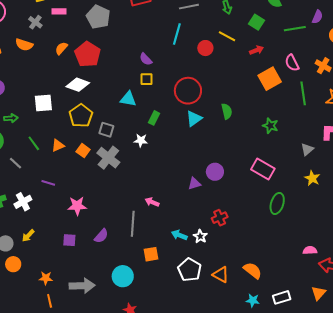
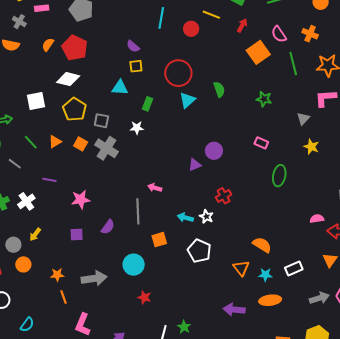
red arrow: (257, 50) -> (242, 25), turned -32
pink rectangle: (263, 169) -> (261, 143), size x0.6
orange triangle: (221, 275) -> (241, 268), moved, turned 30

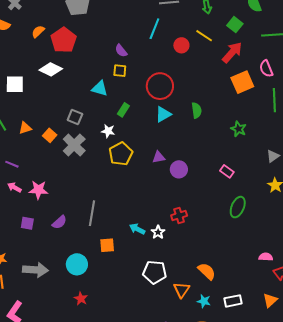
red arrow: (242, 25) -> (232, 52), size x1.6
yellow pentagon: (75, 109) -> (121, 154), moved
purple triangle: (195, 165) -> (159, 157), moved
pink arrow: (155, 188) -> (14, 187), moved
white pentagon: (199, 251) -> (155, 272), moved, turned -30

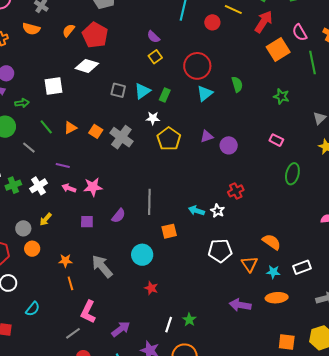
yellow square: (120, 71) -> (155, 57), turned -32
cyan triangle: (100, 88) -> (142, 91), moved, turned -42
gray square: (75, 117) -> (118, 90), moved
gray arrow: (35, 270) -> (102, 266), turned -125

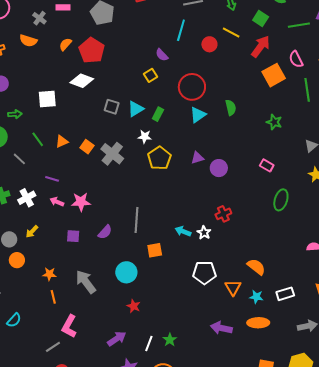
purple semicircle: (153, 37) -> (162, 55), moved
purple arrow: (121, 329) -> (117, 339), moved

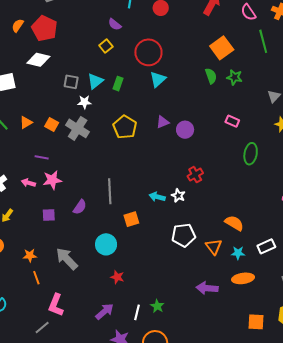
orange square: (274, 75) -> (222, 48), moved
green semicircle: (231, 108) -> (211, 76), moved
white star: (145, 137) -> (84, 102), moved
purple line: (52, 179) -> (42, 157), moved

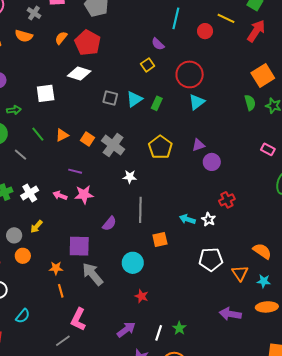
white star: (84, 102) -> (130, 177), moved
purple circle: (185, 130) -> (212, 162), moved
purple square: (49, 215) -> (79, 246), moved, size x1.6

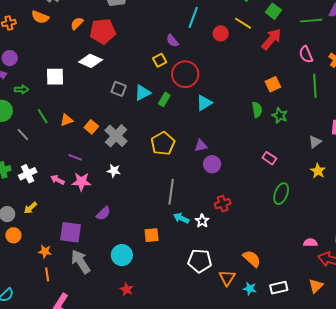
red pentagon: (88, 43) -> (103, 31), turned 30
red circle: (190, 74) -> (185, 74), moved
orange square: (263, 75) -> (273, 84), size x0.7
white star: (130, 177) -> (114, 171), moved
gray line: (140, 210) -> (171, 192), moved

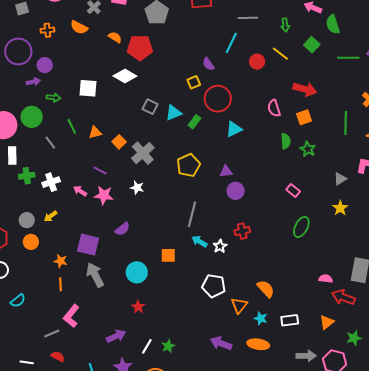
orange semicircle: (77, 23) -> (115, 37), turned 72
red arrow: (271, 39) -> (305, 89), moved, turned 60
pink semicircle: (306, 54) -> (274, 108), moved

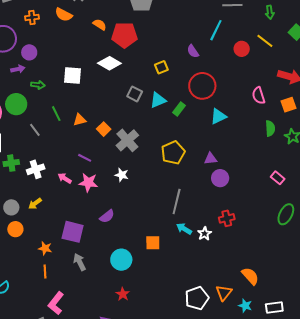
yellow square: (194, 82) -> (161, 67), moved
gray arrow: (95, 275) -> (80, 262), size x0.7
white pentagon: (214, 286) -> (197, 298), moved, turned -30

